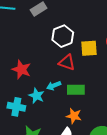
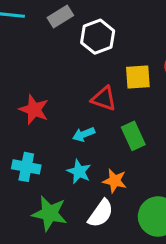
white hexagon: (63, 36) -> (98, 37), moved
green rectangle: (76, 90) -> (133, 136), moved, turned 66
cyan star: (37, 96) -> (79, 172), moved

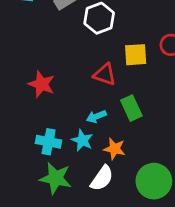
cyan arrow: (84, 134) -> (96, 116), moved
cyan cross: (26, 167) -> (49, 142), moved

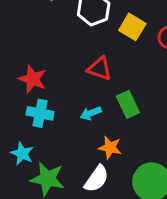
yellow square: (136, 55) -> (132, 27), moved, turned 35
cyan star: (82, 140) -> (22, 153), moved
cyan cross: (49, 142) -> (40, 113), moved

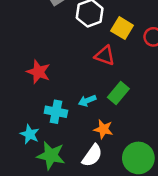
red triangle: (100, 69) -> (105, 56), moved
green rectangle: (128, 104) -> (118, 93), turned 65
cyan cross: (40, 113) -> (56, 112), moved

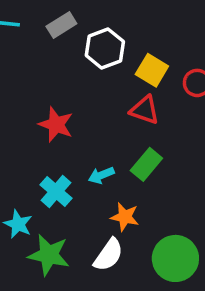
red triangle: (105, 56) -> (145, 110), moved
red star: (38, 72) -> (56, 125), moved
cyan cross: (56, 112) -> (56, 192), turned 30

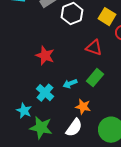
yellow square: (152, 70) -> (107, 17), moved

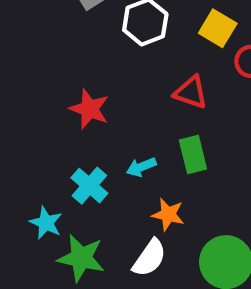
green rectangle: (95, 78) -> (193, 154), turned -54

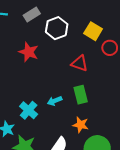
red star: (89, 109) -> (29, 52), moved
orange star: (168, 215) -> (81, 125), moved

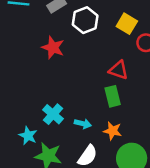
red triangle: (80, 63) -> (118, 70), moved
cyan arrow: (55, 101) -> (83, 124), moved, turned -144

